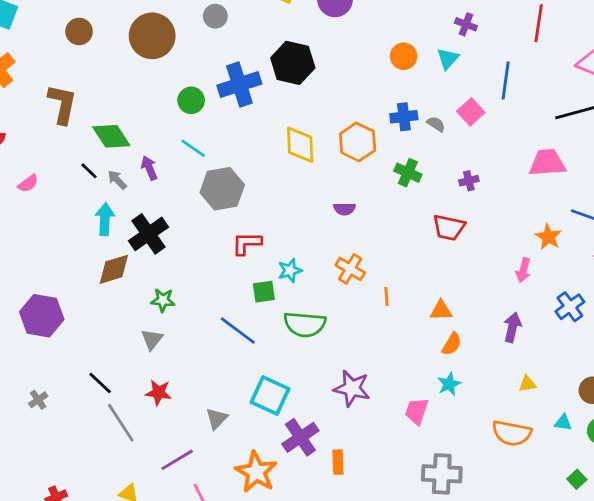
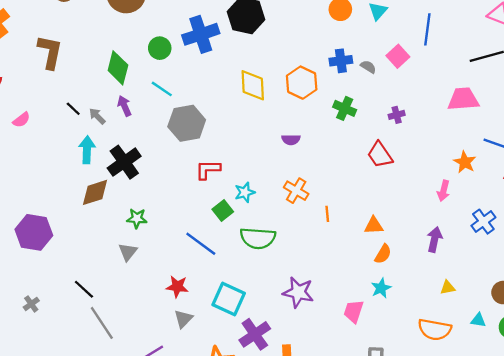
green diamond: (111, 136) -> (118, 68), moved, turned 48
red trapezoid: (449, 227) -> (380, 155), turned 44
green square: (264, 292) -> (223, 210), turned -30
red star: (158, 393) -> (177, 287), moved

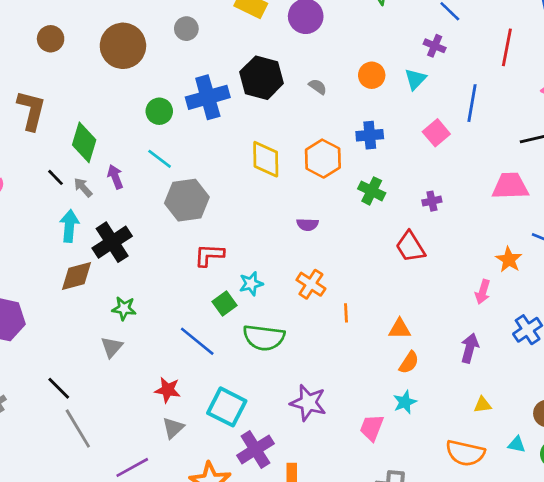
gray semicircle: (368, 67) -> (318, 87), moved
green diamond: (118, 68) -> (84, 142), moved

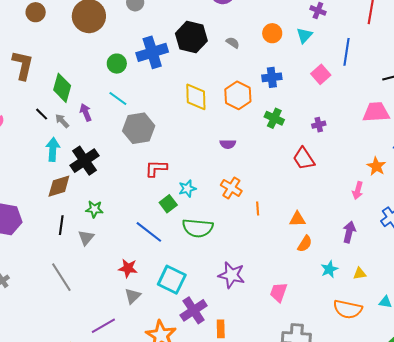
black line: (59, 388) -> (61, 225), moved, turned 54
cyan star: (405, 402) -> (329, 269), moved
gray line: (78, 428) -> (61, 277), moved

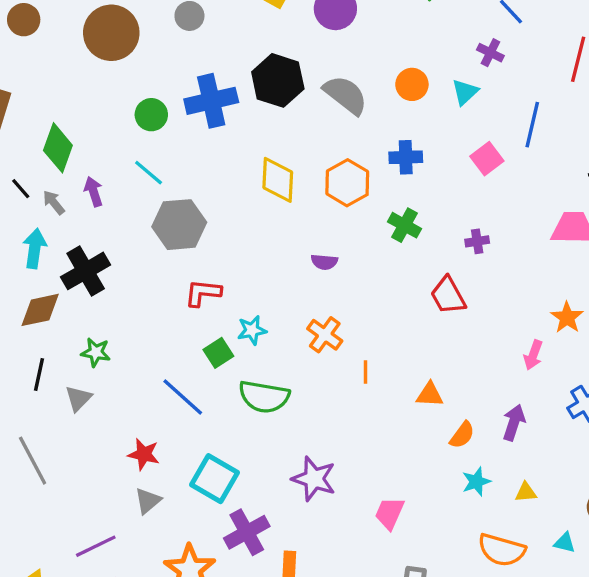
gray semicircle: (233, 43) -> (346, 95), size x2.0
orange semicircle: (305, 244) -> (462, 435), moved

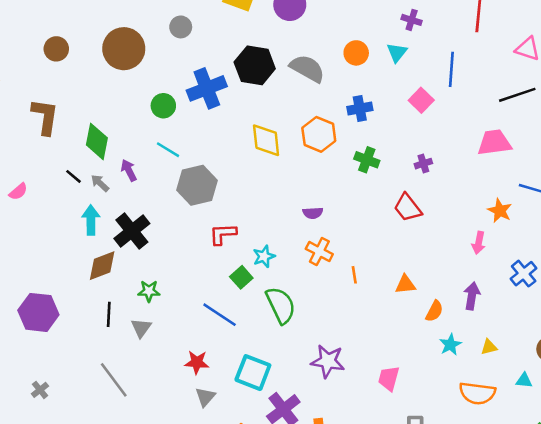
purple semicircle: (324, 262) -> (313, 213), moved
green semicircle: (264, 397) -> (281, 305), turned -117

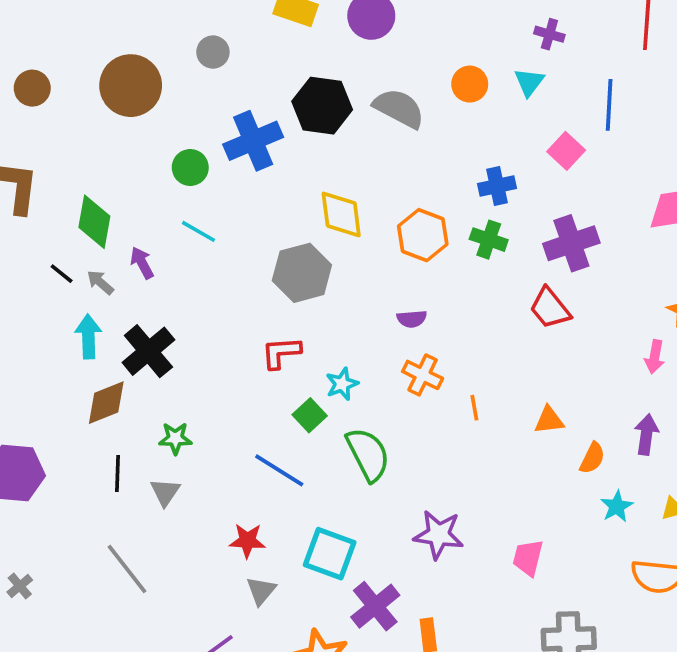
blue cross: (360, 108) -> (497, 186), moved
orange hexagon: (319, 134) -> (423, 235), moved
purple cross: (423, 164) -> (571, 243), size x2.0
gray hexagon: (197, 185) -> (302, 273), moved

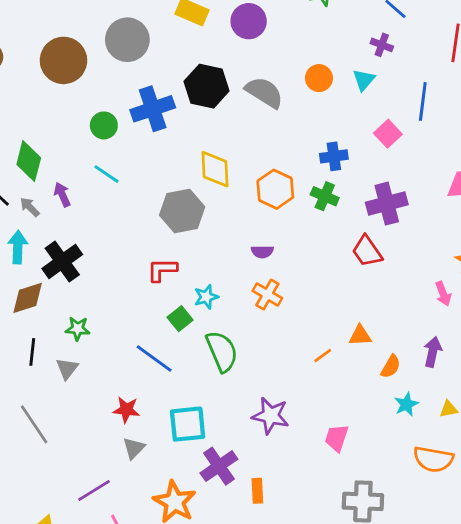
gray circle: (213, 52) -> (127, 40), size x1.8
pink arrow: (655, 357) -> (443, 294), turned -35
orange line: (474, 408) -> (323, 355), moved, turned 60
cyan square: (330, 554) -> (188, 424), turned -30

